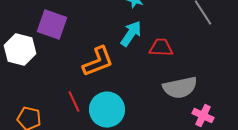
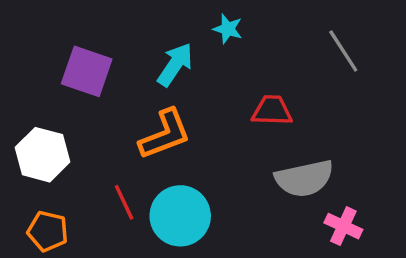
cyan arrow: (131, 34) -> (175, 65), moved
white hexagon: (20, 50) -> (43, 155), moved

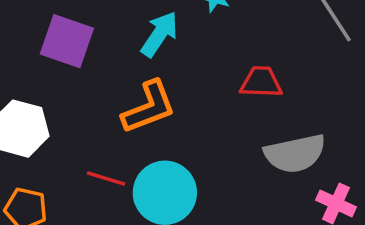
red line: (124, 202) -> (106, 178), turned -48

